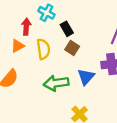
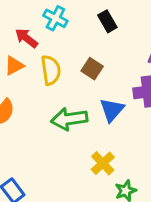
red arrow: (26, 27) -> (26, 38), turned -56
black rectangle: (67, 29) -> (107, 21), moved

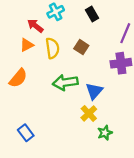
cyan cross: (55, 18) -> (56, 12), turned 35
blue triangle: (112, 110) -> (94, 91), moved

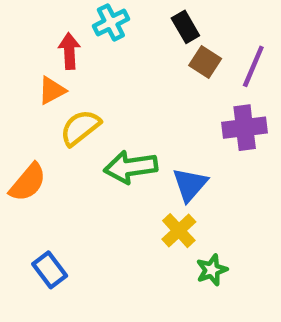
red arrow: (35, 26) -> (69, 51), turned 49
brown square: (81, 47) -> (205, 62), moved
yellow semicircle: (52, 48) -> (80, 128), moved, turned -120
orange semicircle: (18, 78) -> (28, 182), moved

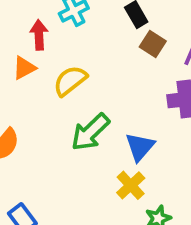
yellow semicircle: (80, 128) -> (70, 81), moved
green arrow: (131, 167) -> (90, 132), turned -36

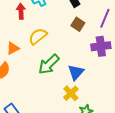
brown square: (153, 44) -> (78, 24), moved
orange triangle: (24, 68) -> (13, 48), moved

